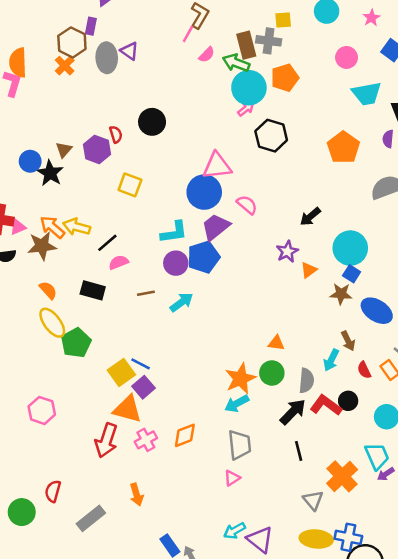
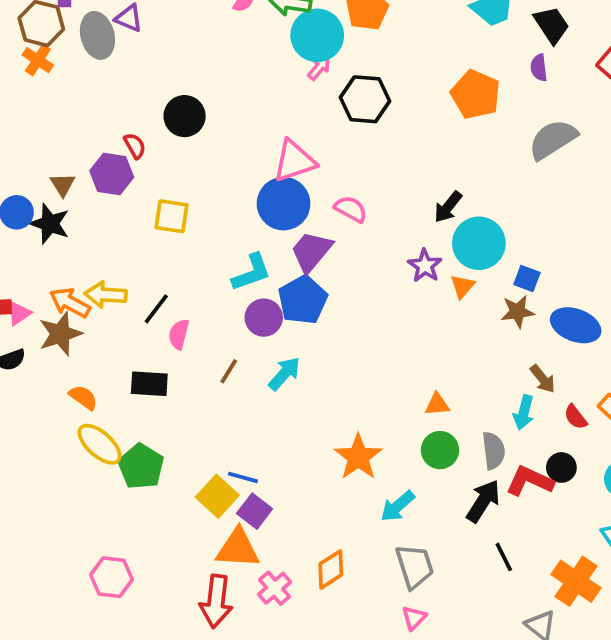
cyan circle: (350, 248) -> (479, 243), moved
pink semicircle: (119, 262) -> (179, 334), turned -42
brown line: (146, 293) -> (229, 371), turned -36
orange star: (240, 379) -> (358, 457), moved

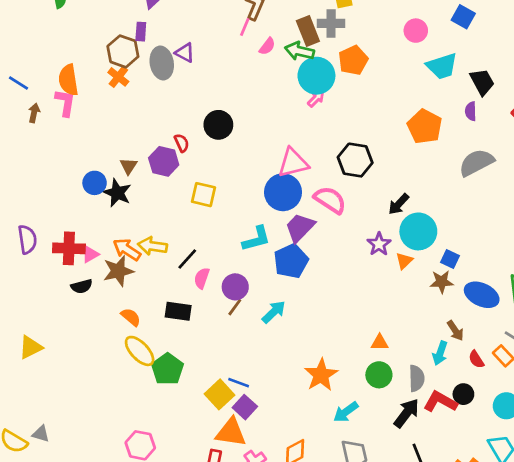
black hexagon: (365, 99) -> (355, 160), moved
pink semicircle: (351, 209) -> (330, 200), size x1.4
purple circle: (264, 318) -> (235, 287), moved

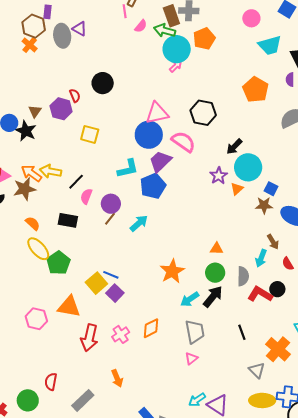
pink line: (245, 27) -> (125, 11), turned -32
black arrow: (406, 413) -> (213, 297), moved
orange triangle: (231, 432) -> (69, 307), moved

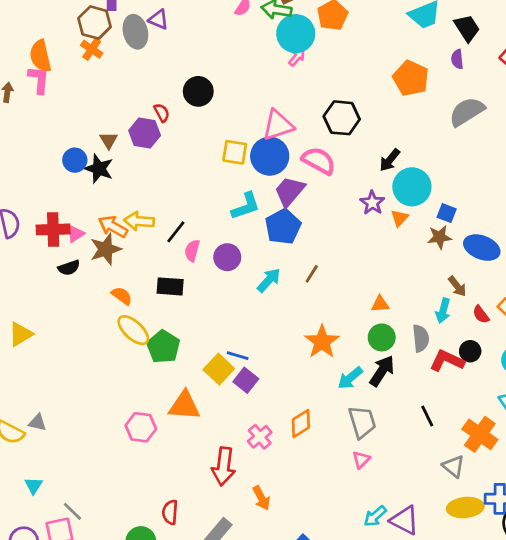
yellow square: (90, 134) -> (235, 152), moved
brown line: (110, 219) -> (312, 274), moved
red arrow: (89, 338) -> (224, 466), moved

